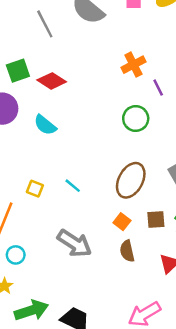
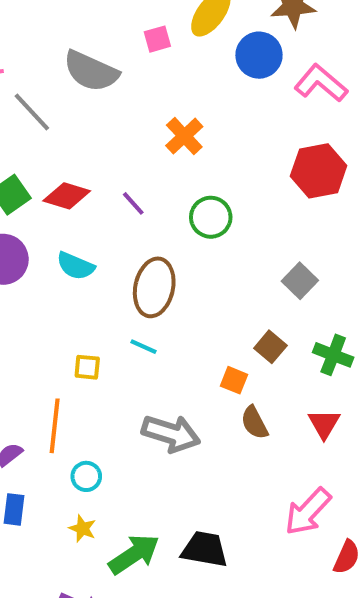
purple line: (158, 88) -> (133, 203), moved
brown ellipse: (131, 180) -> (154, 287), moved
brown square: (156, 219) -> (270, 347), moved, turned -30

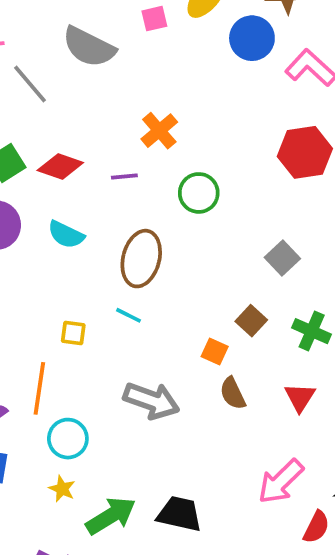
orange cross: (184, 136) -> (159, 131), moved
purple line: (133, 203) -> (124, 177), turned -56
cyan circle: (86, 476) -> (68, 439), size x1.4

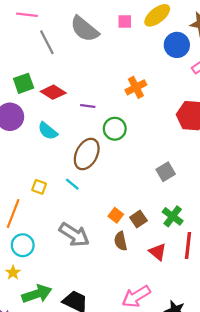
orange cross: (159, 131) -> (136, 87), moved
green circle: (199, 193) -> (115, 129), moved
brown square: (251, 321) -> (138, 219), moved
red triangle: (300, 397) -> (158, 252), turned -36

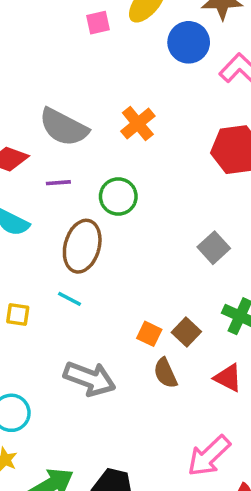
gray semicircle: (85, 29) -> (64, 127), moved
purple line: (88, 106) -> (58, 183), moved

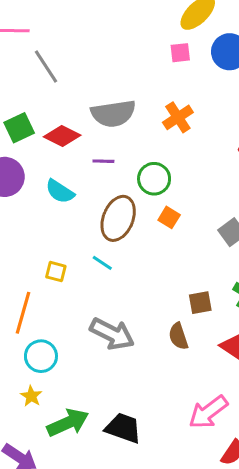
pink square: (98, 23) -> (180, 53), moved
gray semicircle: (64, 127) -> (113, 114), turned -42
brown square: (186, 332) -> (200, 303), turned 30
orange square: (149, 334) -> (169, 217), moved

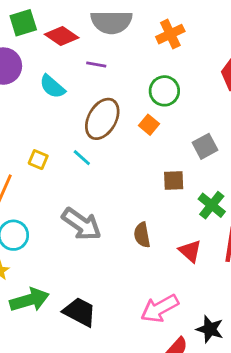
green circle: (154, 179) -> (164, 91), moved
brown square: (200, 303) -> (174, 181), moved

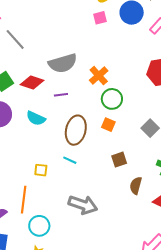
orange cross: (170, 34) -> (99, 76), moved
brown square: (174, 181) -> (119, 160), moved
brown semicircle: (142, 235) -> (136, 186), moved, turned 42

